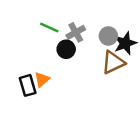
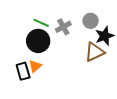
gray circle: (108, 36) -> (91, 21), moved
black circle: (66, 49) -> (38, 41), moved, size x1.5

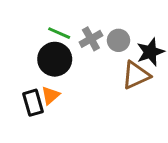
gray circle: (91, 21) -> (118, 40), moved

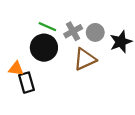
brown triangle: (136, 75) -> (85, 59), moved
orange triangle: (50, 95) -> (16, 69), moved, turned 49

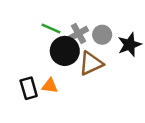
black circle: (44, 48) -> (65, 51), moved
orange triangle: (16, 69) -> (50, 86), moved

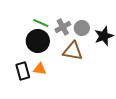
black circle: (65, 51) -> (38, 41), moved
brown triangle: (91, 63) -> (73, 51), turned 35

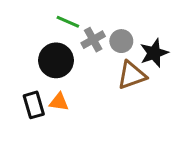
green line: (41, 23) -> (68, 22), moved
brown triangle: (73, 51) -> (132, 75), moved, turned -30

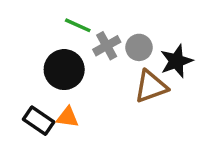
black rectangle: (34, 105) -> (39, 121), turned -40

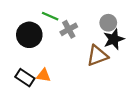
gray circle: (139, 47) -> (108, 23), moved
black circle: (64, 70) -> (29, 35), moved

